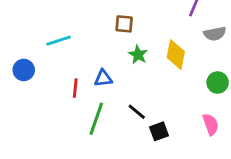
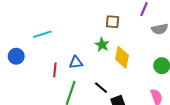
brown square: (124, 24) -> (113, 22), moved
yellow diamond: (176, 55) -> (122, 57), moved

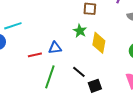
cyan line: (42, 34) -> (13, 26), moved
red line: (55, 70) -> (35, 55), turned 72

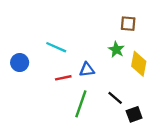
cyan line: (13, 26) -> (56, 47), moved, turned 42

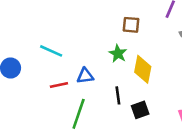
black line: (115, 98) -> (118, 95), moved, turned 42
black square: (134, 114) -> (140, 110), moved

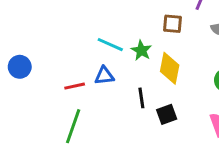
brown square: (131, 25) -> (173, 24), moved
cyan line: (51, 51) -> (110, 45), moved
green line: (79, 114) -> (73, 126), moved

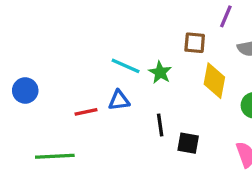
yellow diamond: (170, 68) -> (214, 81), moved
black square: (167, 114) -> (188, 143), turned 30
green line: (73, 126) -> (55, 156), moved, turned 68

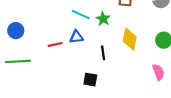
yellow diamond: (214, 81) -> (130, 39), moved
black square: (188, 143) -> (90, 80), moved
green line: (55, 156) -> (18, 61), moved

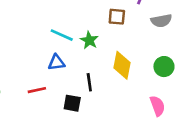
red line: (55, 44) -> (37, 90), moved
black square: (90, 80) -> (72, 103), moved

